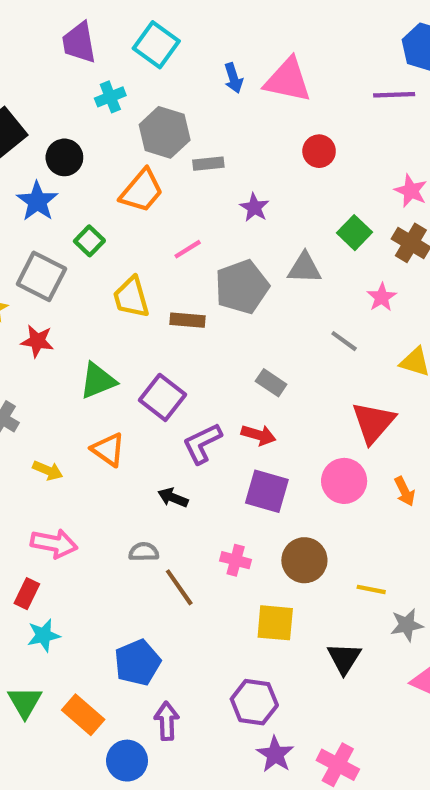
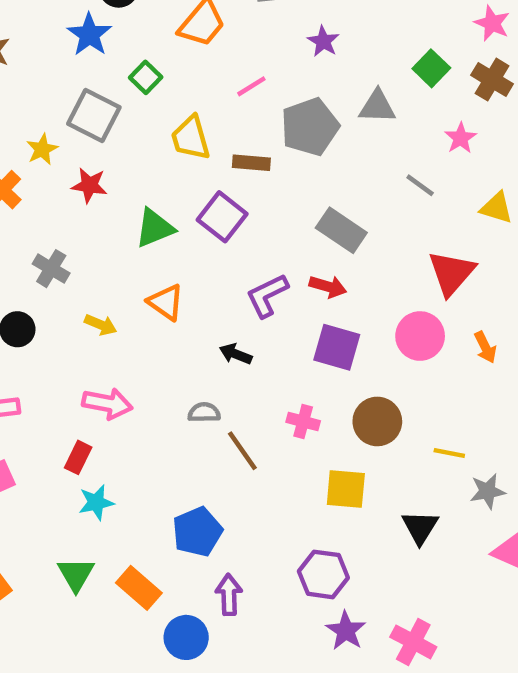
gray rectangle: (271, 383) -> (341, 230), size x1.5
purple square: (163, 397) -> (222, 217), moved

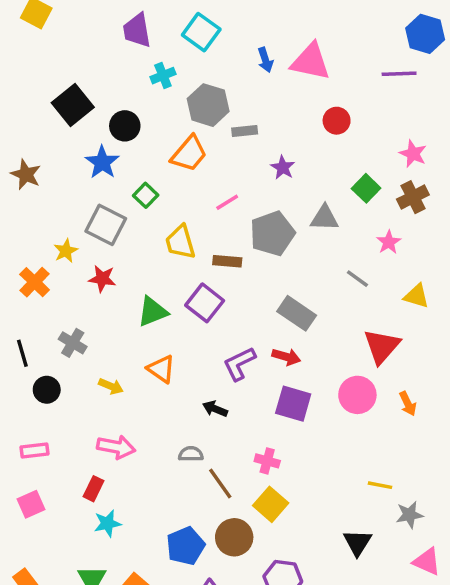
brown cross: (492, 80) -> (413, 197), turned 32
brown circle: (377, 421) -> (234, 537), moved
yellow square: (346, 489) -> (271, 504), moved, turned 36

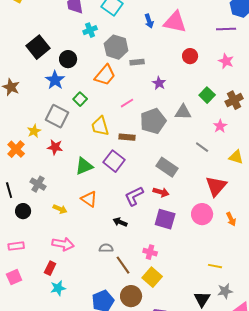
pink star: (413, 154) -> (226, 61), moved
gray star: (410, 515) -> (225, 291), moved

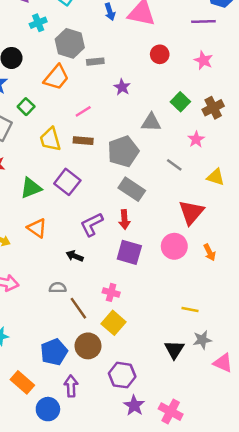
gray pentagon: (153, 121) -> (123, 152), moved
brown rectangle: (127, 137) -> (83, 141), moved
red arrow: (161, 192) -> (124, 220), turned 70

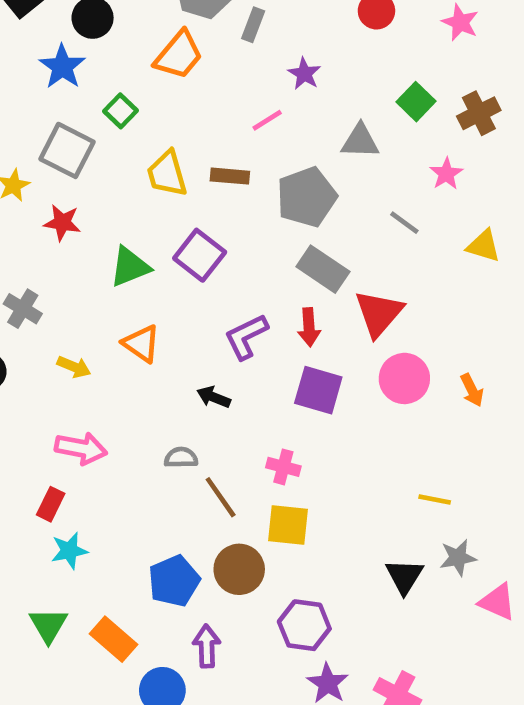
gray rectangle: (95, 62) -> (253, 25), turned -63
pink line: (83, 111) -> (267, 120), moved
red triangle: (191, 212) -> (379, 313), moved
yellow square: (114, 323) -> (288, 525), turned -35

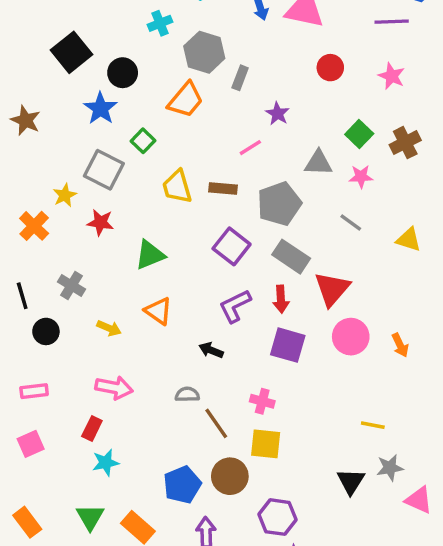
pink star: (446, 174) -> (361, 177), moved, turned 30
purple square: (200, 255) -> (232, 246), moved

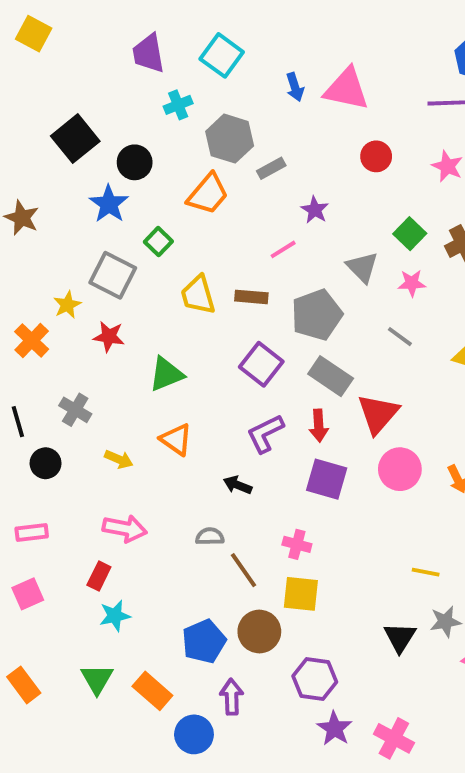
gray rectangle: (240, 78) -> (271, 168), turned 40
gray triangle: (318, 163) -> (362, 267), turned 44

